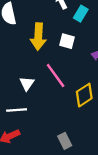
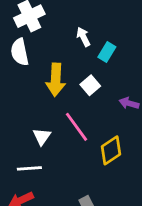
white square: (67, 41) -> (90, 85), turned 35

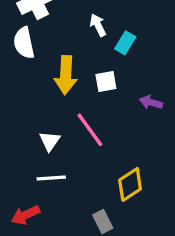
white square: (90, 85) -> (106, 81), turned 30
yellow diamond: (111, 150) -> (130, 184), moved
white line: (29, 168) -> (51, 178), moved

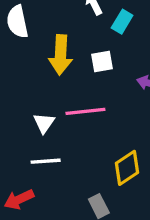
pink line: (90, 130) -> (85, 111), turned -60

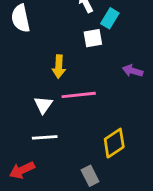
yellow arrow: (61, 55) -> (59, 67), moved, size x0.7
white square: (102, 62) -> (93, 38), moved

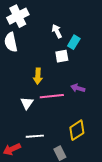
purple arrow: (133, 71) -> (78, 88), moved
white line: (45, 137) -> (35, 136), moved

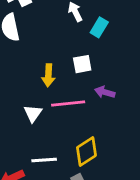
white square: (62, 56) -> (82, 64), moved
yellow diamond: (77, 130) -> (86, 152), moved

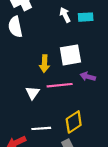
cyan rectangle: (99, 27) -> (86, 17), moved, turned 56
white square: (82, 64) -> (70, 55), size x1.5

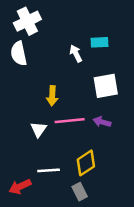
white arrow: (65, 15) -> (76, 53), moved
white square: (70, 55) -> (106, 86), moved
purple arrow: (88, 77) -> (102, 122), moved

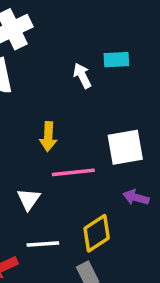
white square: (106, 86) -> (125, 147), moved
purple arrow: (102, 122) -> (136, 197), moved
white triangle: (39, 129) -> (29, 199), moved

